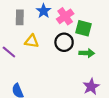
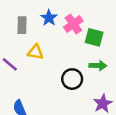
black circle: (64, 42) -> (72, 79), moved

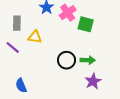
gray rectangle: (22, 25) -> (17, 23), moved
green arrow: (98, 66) -> (88, 60), moved

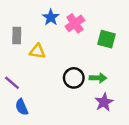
green square: (86, 24) -> (106, 39), moved
purple line: (13, 47) -> (12, 83), moved

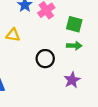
green arrow: (98, 78) -> (74, 46), moved

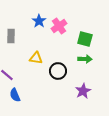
yellow triangle: (13, 35) -> (36, 58), moved

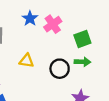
green square: (85, 39) -> (82, 39), turned -35
black circle: (58, 71) -> (60, 69), moved

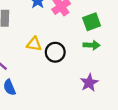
black circle: (60, 69) -> (55, 52), moved

